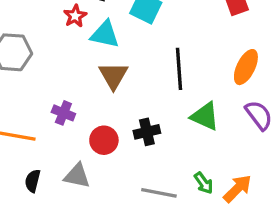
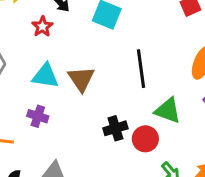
cyan triangle: (105, 34) -> (45, 76), moved
red circle: (104, 140) -> (145, 139), moved

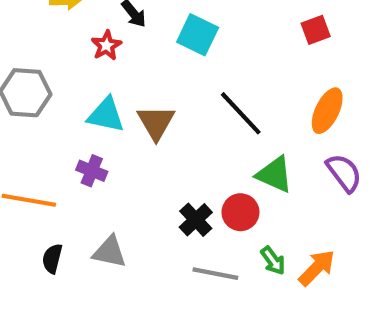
black line: (141, 69) -> (241, 113), turned -39
black cross: (115, 128) -> (196, 220), moved, turned -30

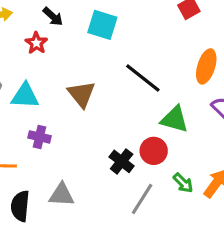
cyan triangle: (106, 115) -> (25, 96), moved
black semicircle: (52, 259) -> (20, 206), size x1.4
gray line: (215, 274) -> (142, 199), turned -60

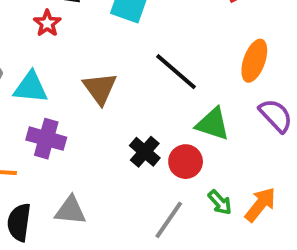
purple cross: (39, 137) -> (46, 139), size x1.4
black cross: (122, 161) -> (145, 152), moved

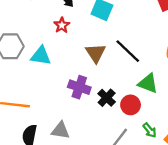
red star: (47, 23) -> (62, 25), moved
brown triangle: (100, 88) -> (96, 53), moved
purple cross: (46, 139) -> (79, 87), moved

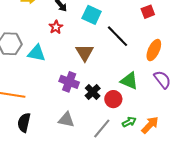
black line: (128, 51) -> (117, 36), moved
gray triangle: (60, 130) -> (66, 120), moved
green arrow: (150, 130) -> (129, 122), turned -80

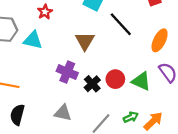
red star: (56, 27) -> (45, 12), moved
green triangle: (129, 81) -> (141, 81), moved
red circle: (113, 99) -> (115, 79), moved

